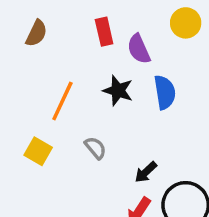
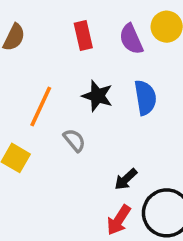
purple semicircle: (139, 49) -> (131, 39), moved
gray semicircle: (95, 148) -> (74, 140), moved

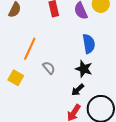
black star: (97, 96) -> (84, 69), moved

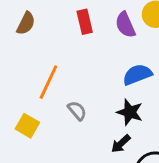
blue semicircle: (89, 44) -> (137, 74), turned -102

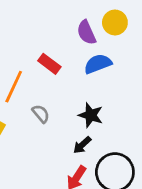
red rectangle: (85, 22) -> (49, 64), moved, turned -40
blue semicircle: (137, 74) -> (98, 64), moved

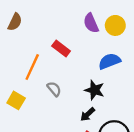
yellow circle: (115, 22) -> (115, 25), moved
blue semicircle: (98, 64) -> (110, 61), moved

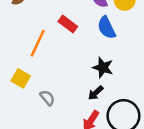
blue semicircle: (110, 61) -> (107, 28), moved, turned -95
gray semicircle: (54, 89) -> (47, 98), moved

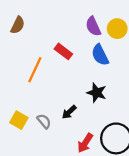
yellow square: (21, 78) -> (19, 120), moved
black arrow: (96, 93) -> (69, 112), moved

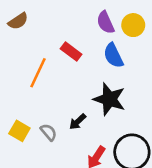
brown semicircle: (18, 25) -> (18, 21), turned 30
black star: (97, 93) -> (109, 99), size x1.4

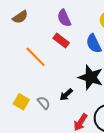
purple semicircle: (105, 22) -> (64, 18), moved
orange line: (38, 73) -> (36, 57), turned -70

